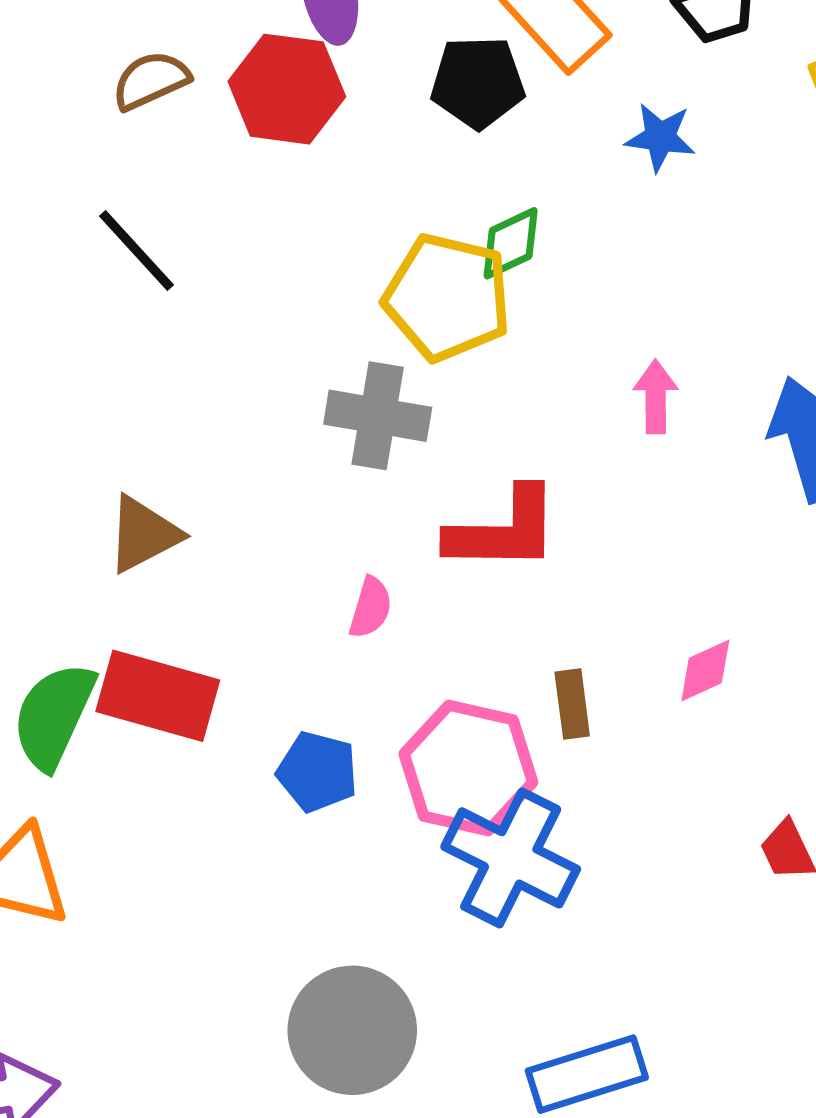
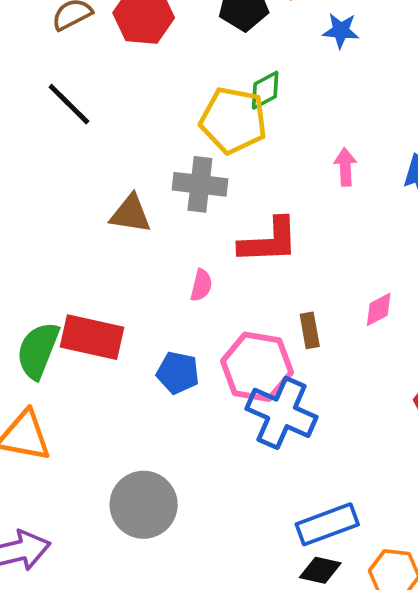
brown triangle: (143, 534) -> (131, 214), moved, turned 39
gray circle: (352, 1030) -> (144, 505), moved

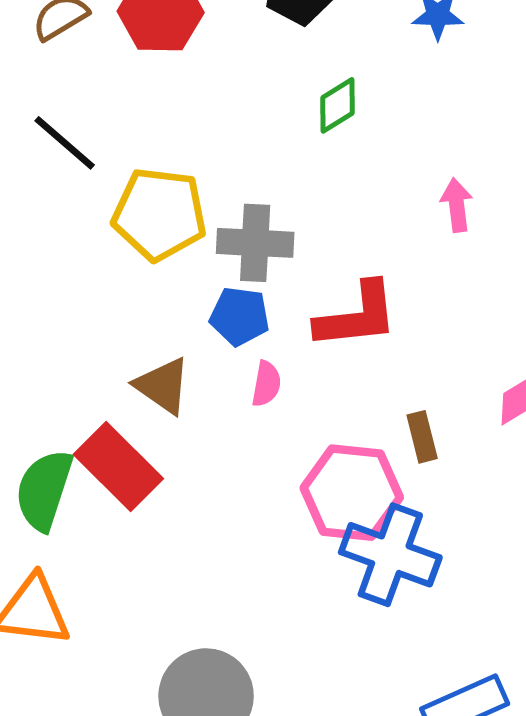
yellow pentagon: (233, 120) -> (159, 214), moved
brown triangle: (131, 214) -> (163, 386), moved, turned 30
red rectangle: (92, 337) -> (118, 466), turned 36
blue pentagon: (178, 373) -> (240, 316), moved

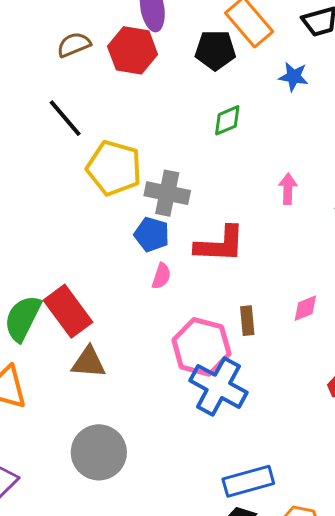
brown triangle: (163, 386) -> (88, 362), moved, turned -39

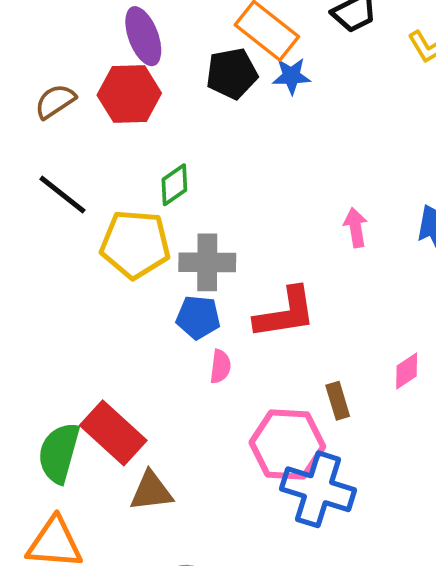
blue star: (294, 77) -> (291, 76), moved
green diamond: (227, 120) -> (174, 185), moved

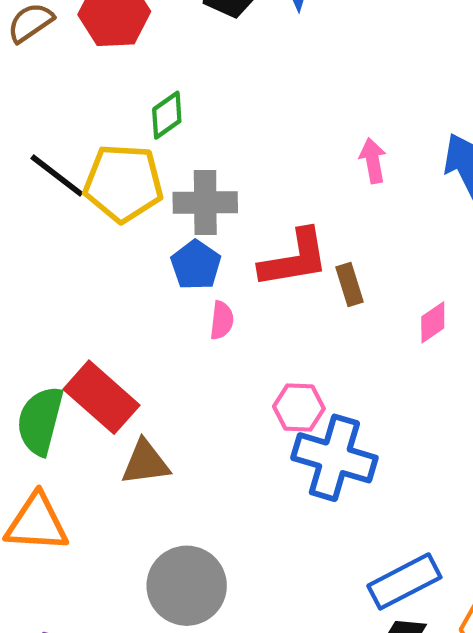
black line: (62, 195) -> (57, 175), moved
blue pentagon: (198, 317) -> (196, 265), turned 30
brown rectangle: (338, 401) -> (350, 284), moved
pink hexagon: (287, 444) -> (299, 408), size x0.6

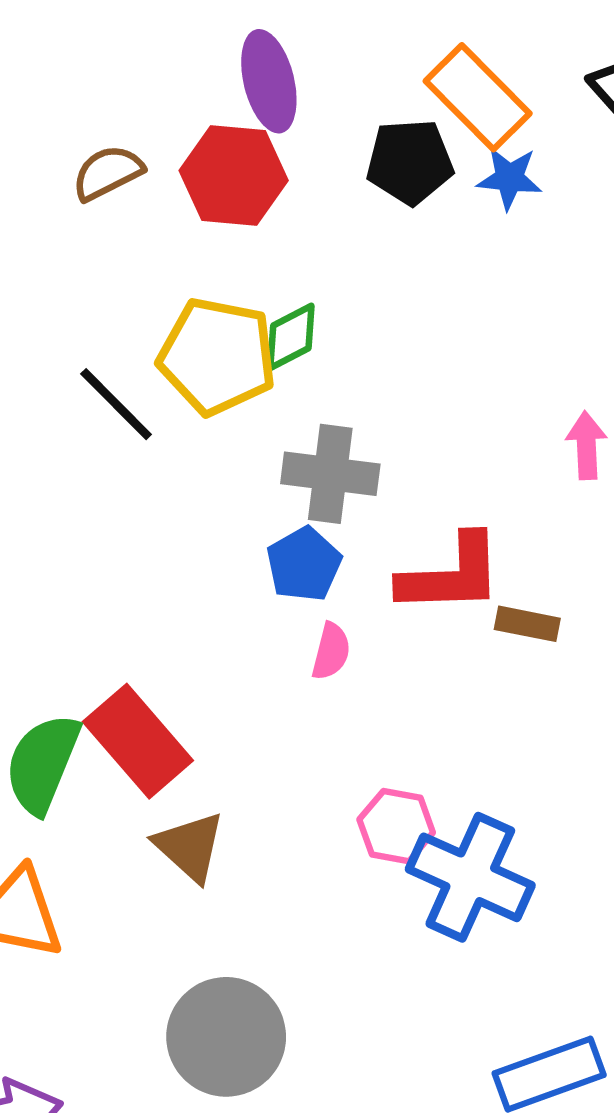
yellow pentagon: (123, 183) -> (217, 356), moved
brown rectangle: (350, 284) -> (527, 624), turned -69
pink hexagon: (299, 408) -> (396, 826), moved
brown triangle: (145, 463) -> (190, 847), turned 42

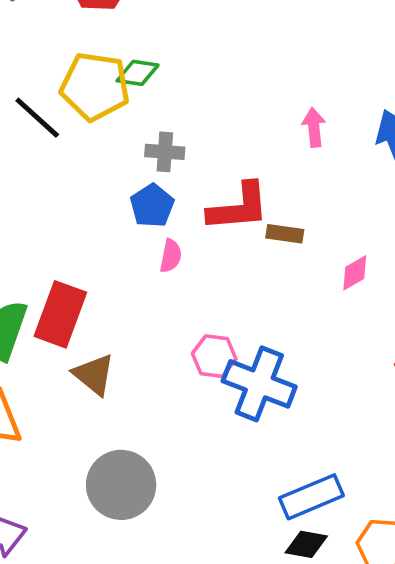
green diamond: (291, 337) -> (138, 73), turned 39
gray cross: (330, 474) -> (165, 152), size x0.7
red rectangle: (138, 741) -> (60, 314), turned 64

